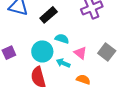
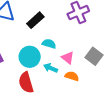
orange semicircle: (83, 79) -> (72, 76), moved

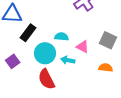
black rectangle: (35, 20) -> (28, 33), moved
orange semicircle: (72, 76) -> (106, 68), moved

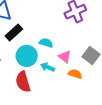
orange semicircle: (106, 68) -> (75, 74), moved

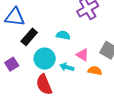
cyan semicircle: (46, 43) -> (63, 35), moved

